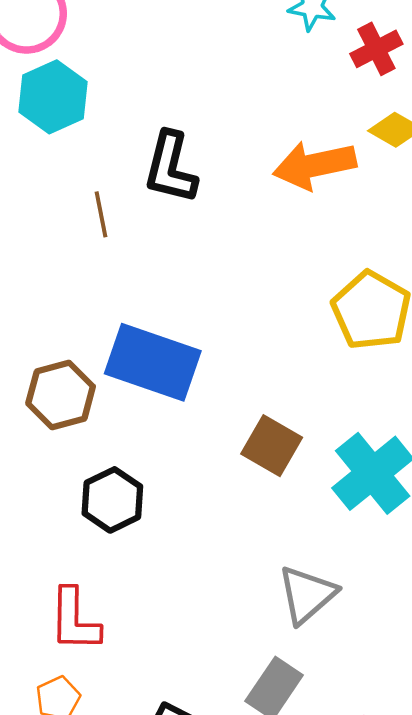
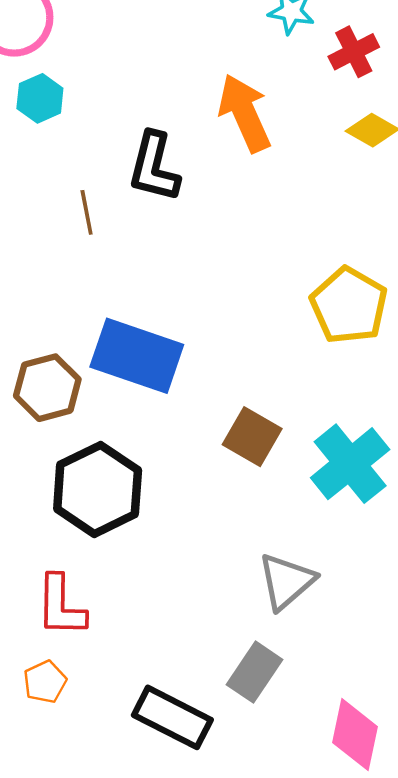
cyan hexagon: (53, 97) -> (40, 98), size x0.7
orange arrow: (315, 165) -> (245, 113), moved, turned 78
black hexagon: (112, 500) -> (98, 489), size x1.5

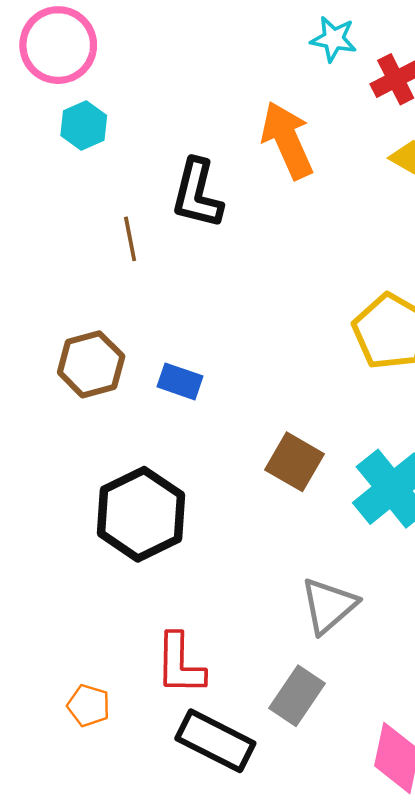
blue rectangle: (137, 356) -> (180, 381), size x0.5
brown hexagon: (47, 388) -> (91, 364), moved
red L-shape: (61, 606) -> (180, 664), moved
orange pentagon: (45, 682) -> (89, 706), turned -30

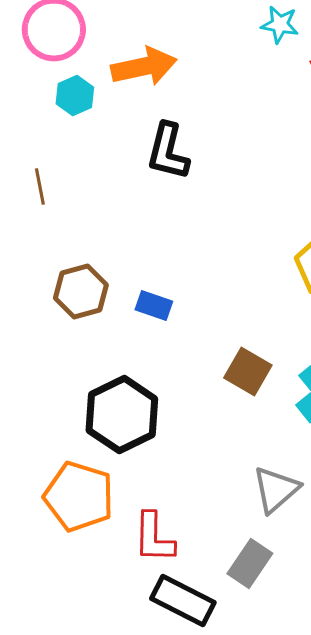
orange arrow: (287, 140) -> (144, 67), moved, turned 102
brown line: (130, 239) -> (40, 187), moved
orange pentagon: (89, 706) -> (79, 497), moved, size x2.0

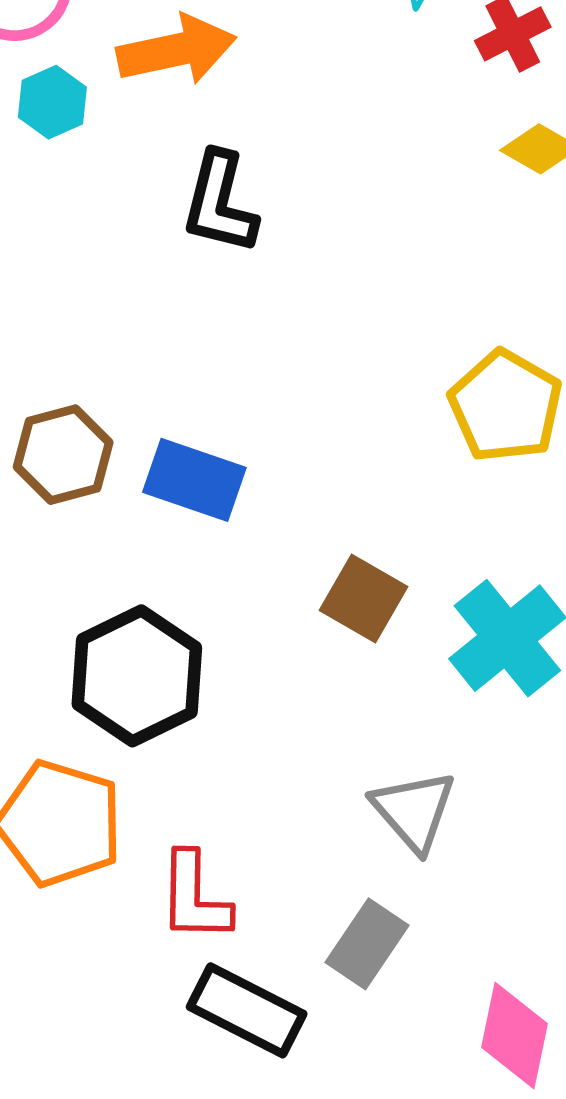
blue rectangle: (154, 306) -> (194, 480), size x1.5
gray triangle: (276, 490) -> (414, 811), turned -30

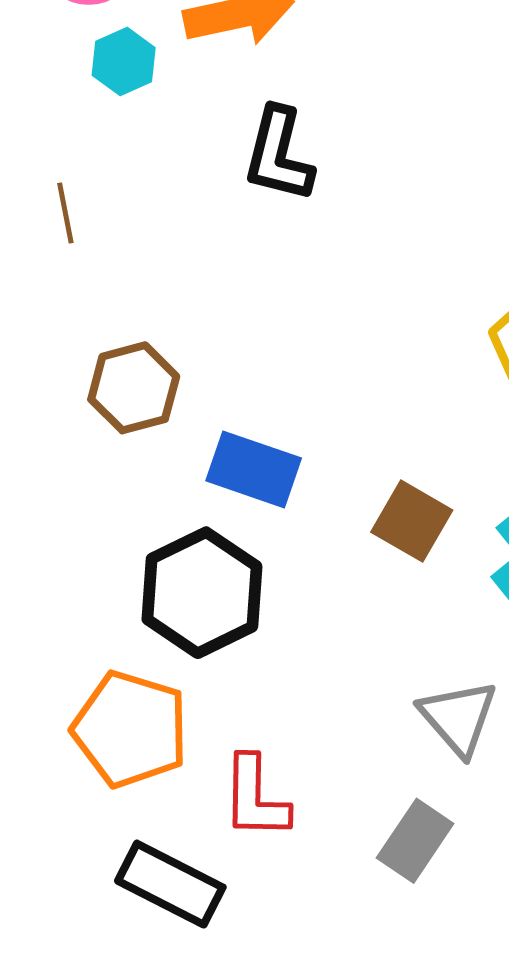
blue rectangle: (194, 480) -> (254, 469), moved
black rectangle: (247, 1010) -> (170, 884), moved

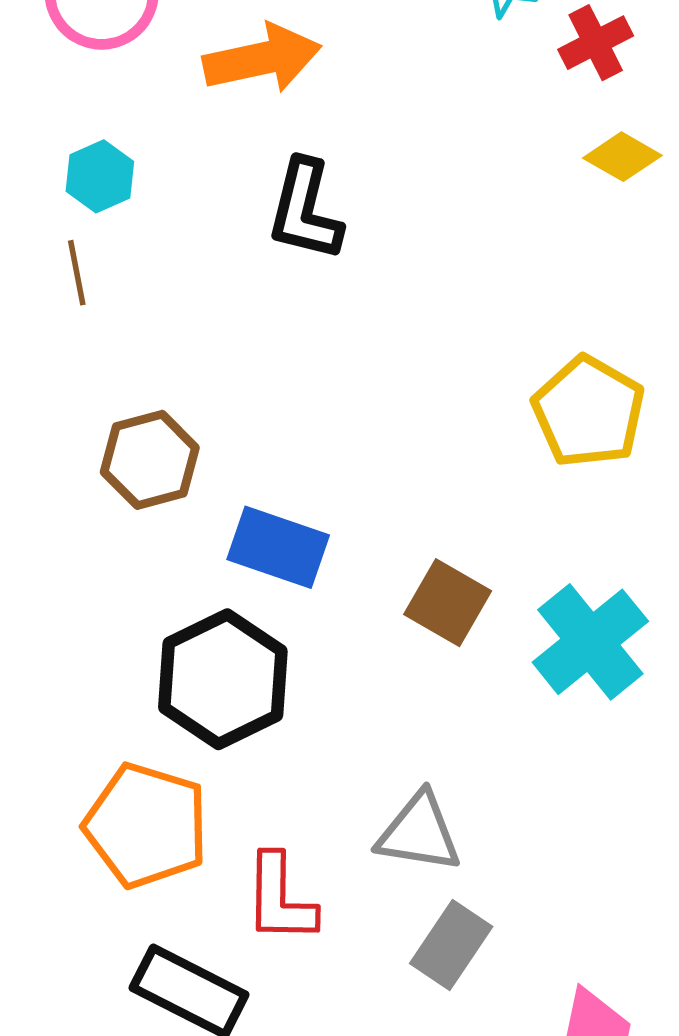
cyan hexagon: (124, 61) -> (100, 176), moved
gray triangle: (458, 718) -> (419, 833), moved, turned -40

